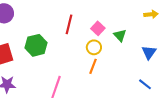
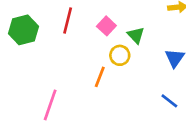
green hexagon: (36, 45) -> (23, 30), moved
yellow circle: (94, 47) -> (120, 55), moved

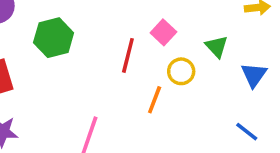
red line: (68, 21) -> (128, 55), moved
green triangle: (136, 35) -> (217, 47), moved

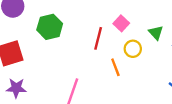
orange line: (155, 100) -> (115, 67), turned -42

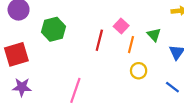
yellow circle: (133, 49) -> (139, 71), moved
orange line: (115, 67) -> (131, 45), moved, turned 35

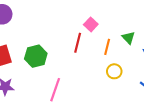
pink square: (121, 26) -> (91, 24), moved
green hexagon: (53, 29) -> (36, 56), moved

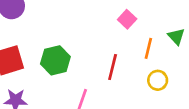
red line: (78, 43) -> (113, 67), moved

